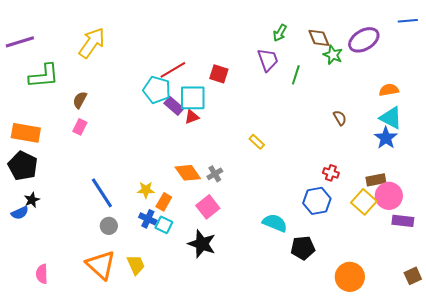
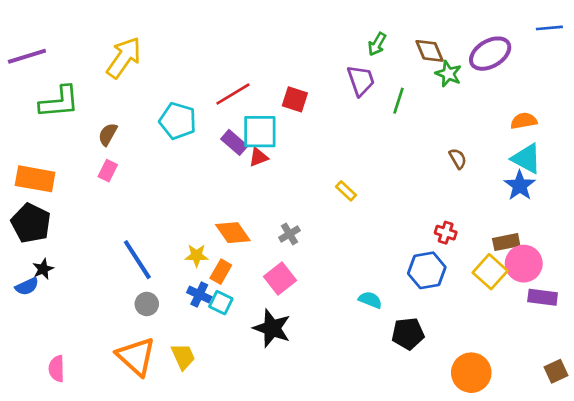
cyan pentagon: (157, 90) -> (178, 121), moved
orange diamond: (188, 173) -> (233, 233), moved
cyan semicircle: (275, 223) -> (370, 300), size x0.7

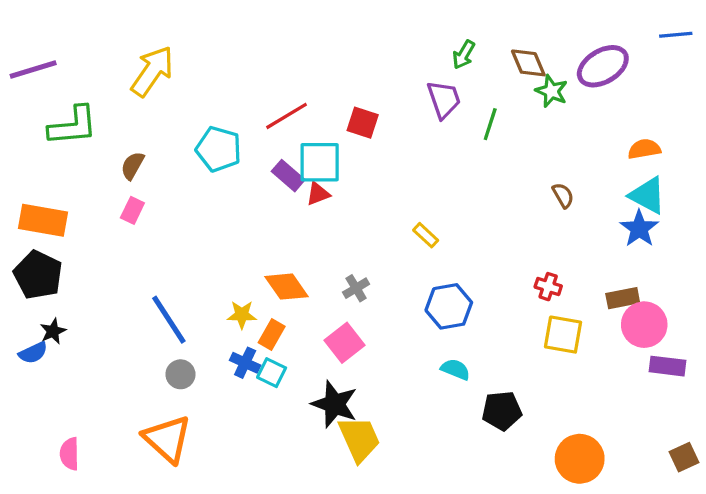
blue hexagon: (427, 270) -> (449, 306), moved
yellow square: (490, 272) -> (563, 335), moved, turned -32
yellow trapezoid: (183, 356) -> (359, 439), moved, size x1.4

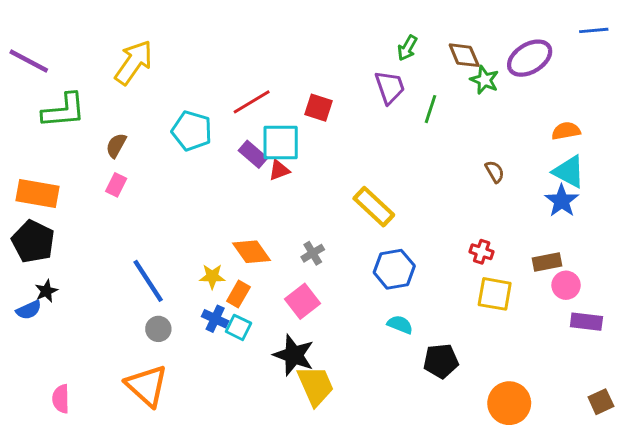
purple line: (33, 70) -> (29, 61), turned 45
yellow rectangle: (426, 235) -> (374, 207), size x1.8
pink circle: (644, 325) -> (566, 285), size x0.7

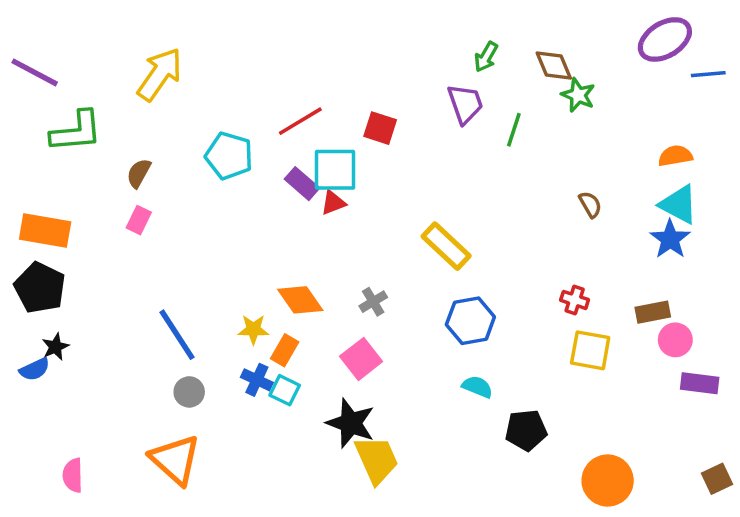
blue line: (594, 30) -> (708, 74), moved
purple ellipse: (530, 58) -> (665, 39), moved

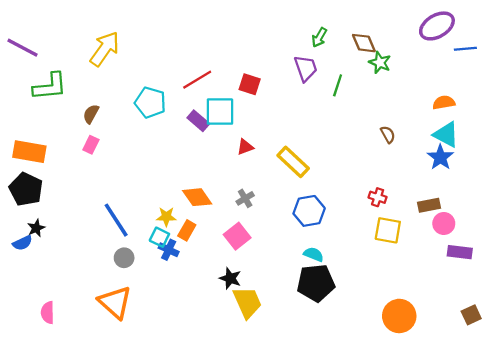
red triangle: (333, 203) -> (245, 147), moved
cyan square: (285, 390) -> (159, 237), moved
black star: (351, 423) -> (230, 278), size x0.7
black pentagon: (526, 430) -> (316, 283), moved, size x1.4

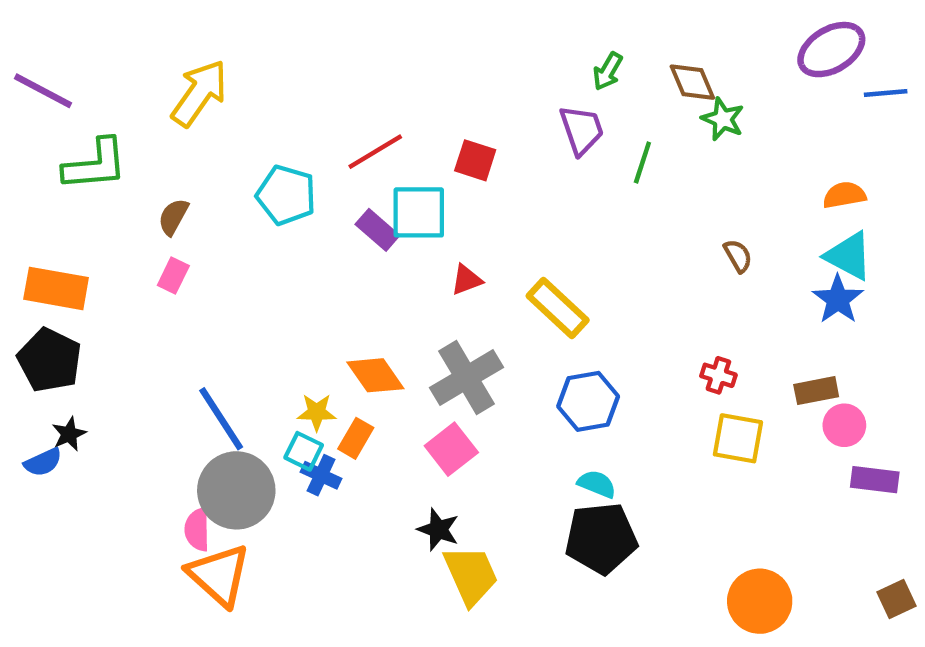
gray cross: (245, 198) -> (466, 377), size x2.0
gray circle: (124, 258) -> (236, 490), size x2.0
pink semicircle: (48, 313) -> (197, 530), moved

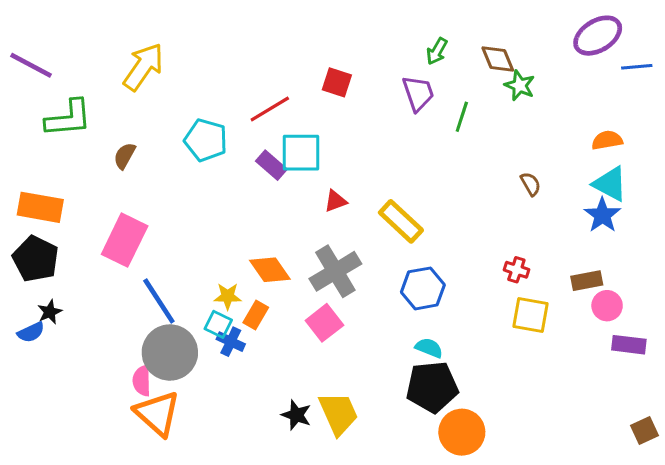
red square: (475, 160) -> (337, 82), moved
pink rectangle: (173, 275) -> (125, 240), moved, size x2.0
black star: (438, 530) -> (296, 415), moved
orange circle: (760, 601) -> (462, 432), moved

